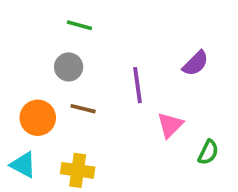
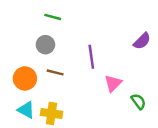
purple semicircle: (196, 63) -> (142, 41), moved
green semicircle: (208, 152) -> (138, 101), turned -63
cyan triangle: (23, 165) -> (26, 110), moved

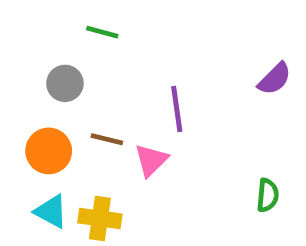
gray circle: (45, 45) -> (65, 83), moved
pink triangle: (113, 83) -> (151, 160), moved
green semicircle: (138, 101) -> (268, 195), turned 42

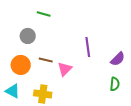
purple semicircle: (275, 79) -> (118, 59), moved
purple line: (177, 109) -> (88, 47), moved
cyan triangle: (51, 211) -> (13, 91), moved

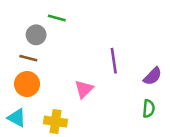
gray circle: (28, 36) -> (36, 35), moved
brown line: (46, 60) -> (28, 58), moved

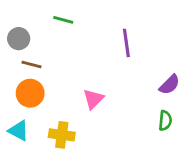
gray circle: (36, 35) -> (19, 39), moved
purple line: (114, 61) -> (126, 43), moved

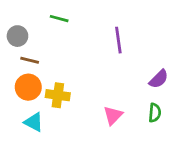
pink triangle: (93, 99) -> (113, 115), moved
cyan triangle: (19, 131) -> (34, 122), moved
yellow cross: (62, 135) -> (58, 95), moved

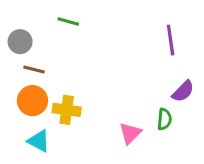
purple line: (118, 40) -> (171, 40), moved
green semicircle: (155, 113) -> (164, 119), moved

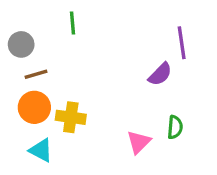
green line: (68, 21) -> (72, 23), turned 70
brown line: (34, 70) -> (36, 74), turned -30
purple semicircle: (183, 91) -> (160, 74), moved

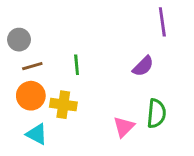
green line: (72, 23) -> (77, 65), moved
purple line: (182, 43) -> (162, 22), moved
green semicircle: (175, 127) -> (156, 113), size x1.4

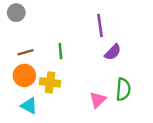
purple line: (162, 22) -> (100, 25), moved
gray circle: (19, 40) -> (16, 13), moved

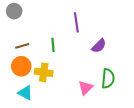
purple line: (100, 25) -> (76, 22), moved

